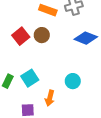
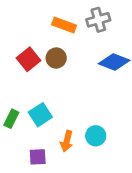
cyan circle: (73, 81) -> (96, 136), moved

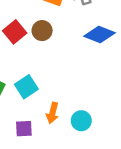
cyan circle: (96, 136) -> (81, 121), moved

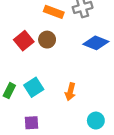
orange arrow: (53, 113) -> (70, 92), moved
cyan circle: (81, 121) -> (96, 121), moved

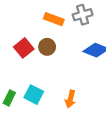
cyan square: (34, 87) -> (34, 95), turned -30

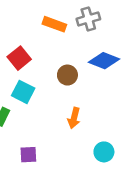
brown circle: (47, 47) -> (67, 75), moved
cyan square: (34, 95) -> (23, 92), moved

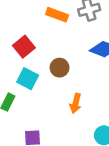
brown circle: (67, 75) -> (60, 68), moved

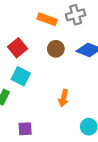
brown circle: (60, 68) -> (56, 49), moved

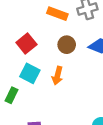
orange arrow: (64, 98) -> (57, 76), moved

